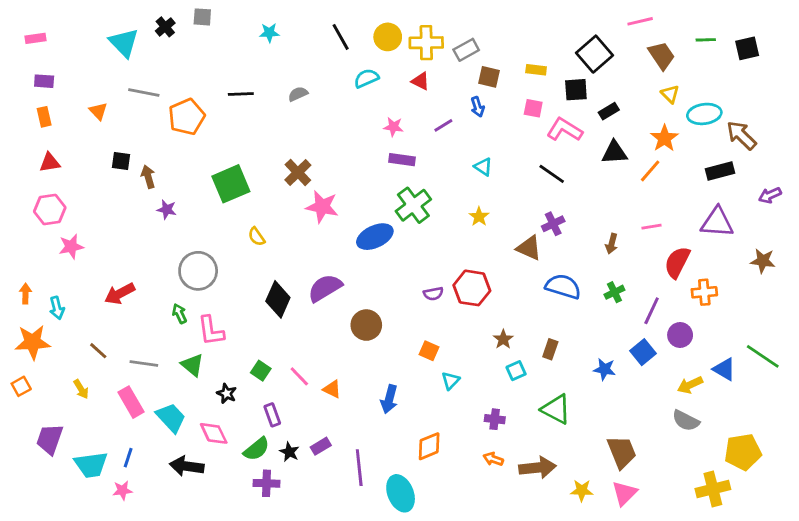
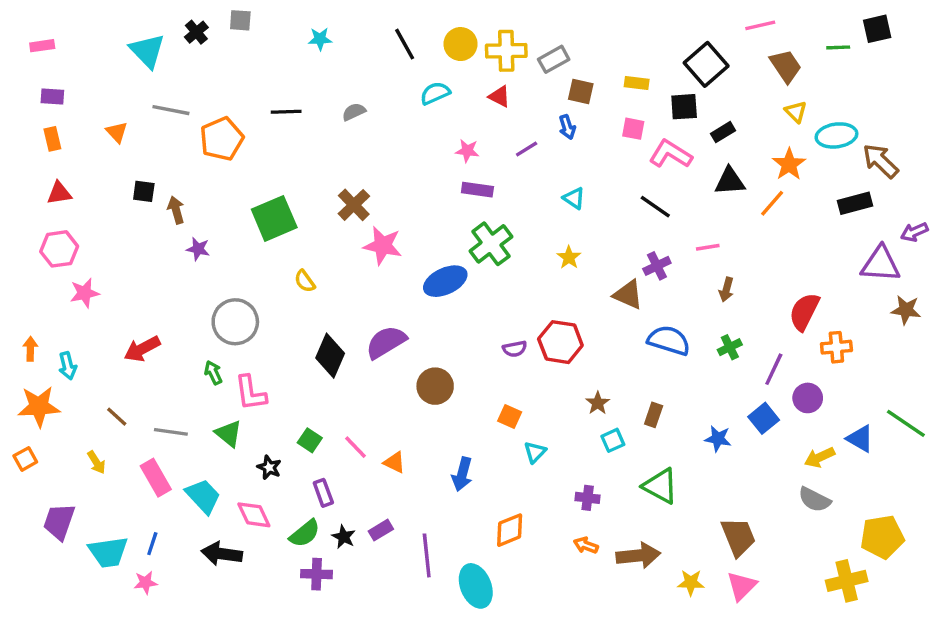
black square: (747, 48) -> (877, 29), moved
purple triangle: (717, 222) -> (880, 264), moved
pink line: (652, 227) -> (708, 247), moved

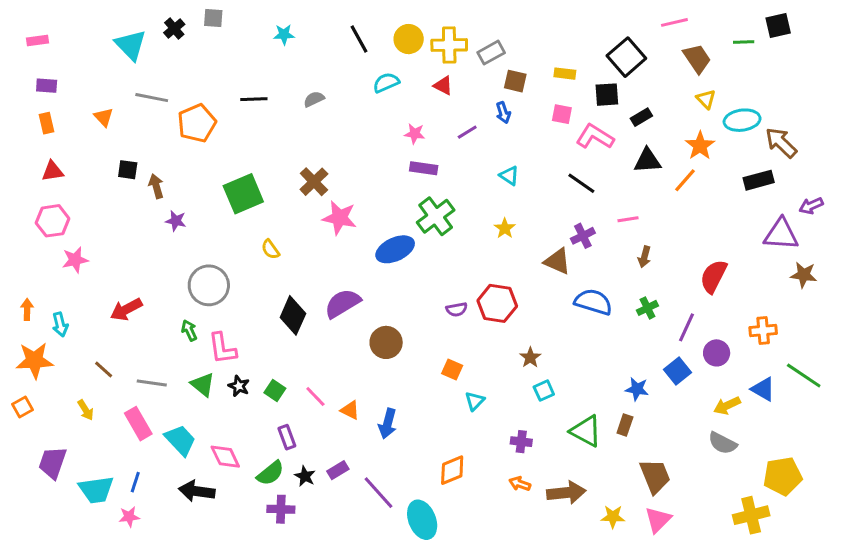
orange cross: (836, 347) -> (763, 330), moved
brown rectangle: (654, 415) -> (625, 425), moved
black star: (269, 467) -> (239, 386), moved
blue arrow: (462, 474) -> (388, 424), moved
purple line: (427, 555) -> (379, 493), turned -36

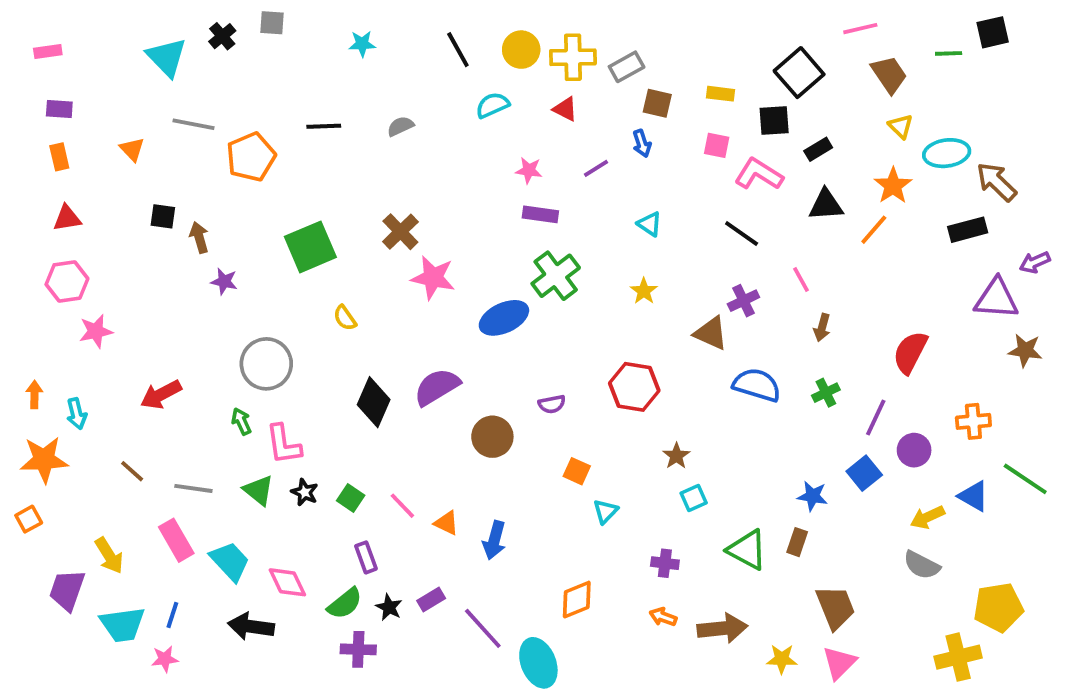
pink line: (628, 219) -> (801, 280), turned 70
purple semicircle: (457, 309) -> (552, 404), moved
yellow arrow: (86, 410) -> (109, 556), moved, size x1.4

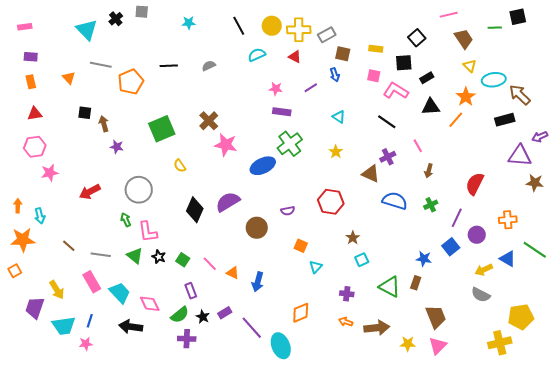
black square: (799, 73) -> (417, 38), size x0.7
red arrow: (161, 395) -> (90, 192), moved

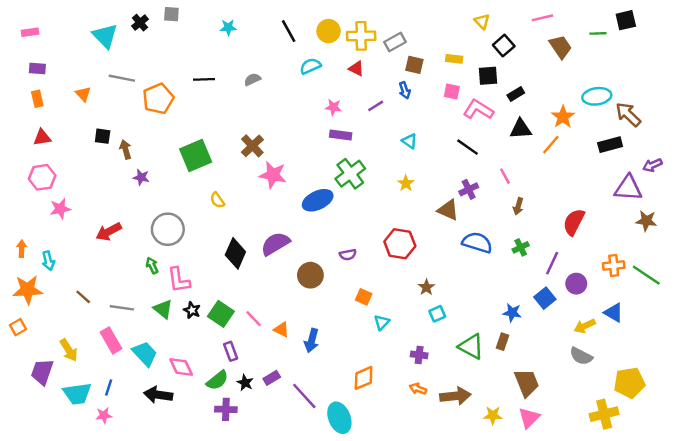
yellow triangle: (470, 66) -> (482, 21), moved
green line: (535, 250) -> (646, 275), moved
green square: (183, 260) -> (221, 314), size x1.5

